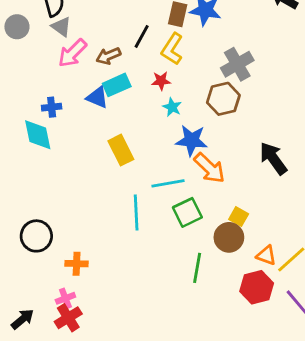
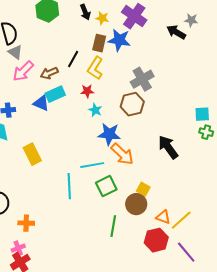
yellow rectangle: (121, 150) -> (32, 154), moved

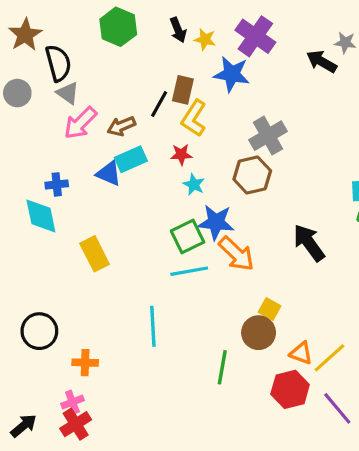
brown rectangle: (99, 43) -> (183, 90), moved
cyan line: (69, 186) -> (153, 326), moved
green square: (106, 186) -> (188, 236), moved

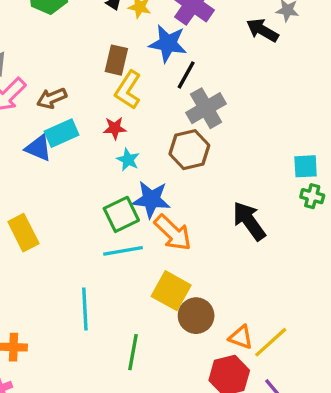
black line: (159, 104) -> (186, 75), moved
yellow square: (270, 309) -> (171, 291), moved, size x1.6
green line: (222, 367) -> (133, 352), moved

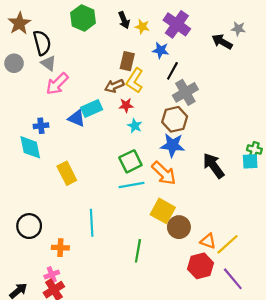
blue star: (168, 43) -> (161, 50), size x0.7
brown arrow: (52, 98) -> (114, 86), moved
cyan square: (306, 166) -> (250, 161), moved
blue star: (151, 199) -> (172, 145), moved
cyan line: (85, 309) -> (92, 223), moved

